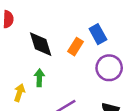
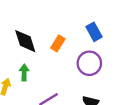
blue rectangle: (98, 34) -> (94, 32), moved

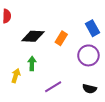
black diamond: (25, 41) -> (33, 36), turned -70

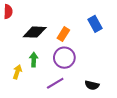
purple circle: (88, 55) -> (64, 58), moved

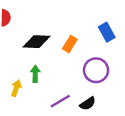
purple circle: (64, 58) -> (96, 70), moved
black semicircle: (92, 85) -> (88, 104), moved, turned -48

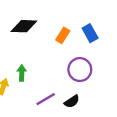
black diamond: (36, 42) -> (24, 26), moved
orange rectangle: (70, 44) -> (63, 35), moved

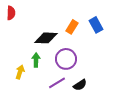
black diamond: (24, 26) -> (46, 38), moved
purple circle: (80, 70) -> (66, 59), moved

